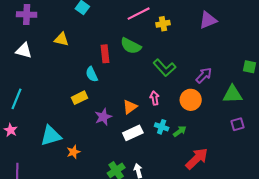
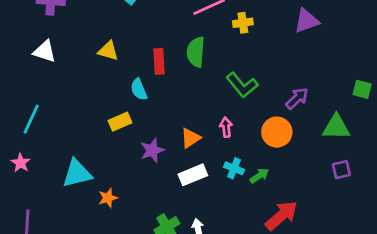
yellow triangle: (61, 39) -> (108, 51), moved
green semicircle: (131, 46) -> (196, 52), turned 65

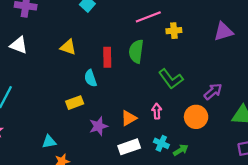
cyan triangle: (77, 173) -> (49, 142), moved, size x0.6

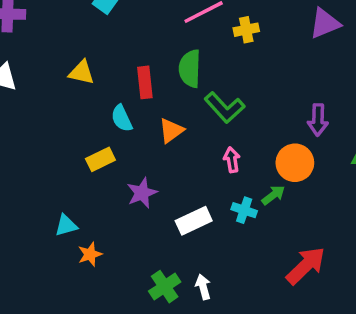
green L-shape: (171, 79) -> (225, 108), moved
purple arrow: (213, 91) -> (318, 120), turned 138
orange triangle: (129, 118) -> (171, 131), moved
green arrow: (181, 150) -> (273, 195), moved

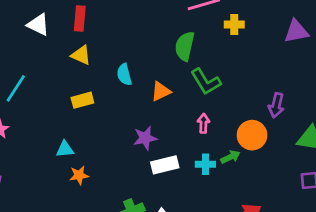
yellow triangle: (81, 73) -> (81, 55), moved
red rectangle: (145, 82) -> (80, 19), moved
yellow rectangle: (100, 159) -> (82, 100), moved
purple star: (142, 193) -> (145, 138), moved
cyan cross: (244, 210) -> (205, 164), turned -30

